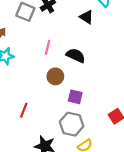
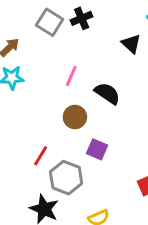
red line: (24, 110) -> (41, 156), moved
gray hexagon: (72, 124) -> (66, 178), moved

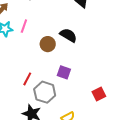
pink line: (71, 76) -> (24, 26), moved
brown circle: (75, 117) -> (48, 44), moved

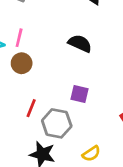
brown circle: (48, 44) -> (22, 63), moved

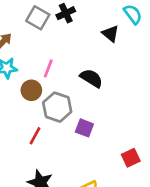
pink line: (19, 38) -> (48, 68), moved
gray hexagon: (57, 123) -> (57, 107), moved

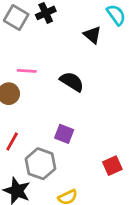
pink line: (48, 68) -> (27, 71), turned 72
gray hexagon: (57, 107) -> (41, 164), moved

